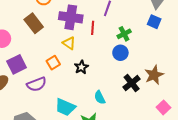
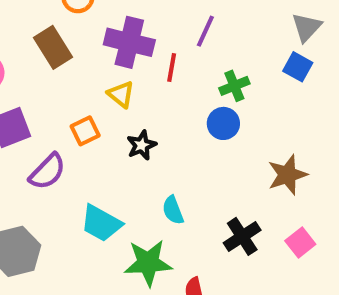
black cross: (132, 83) -> (242, 236), moved
purple semicircle: (37, 84) -> (47, 172), turned -30

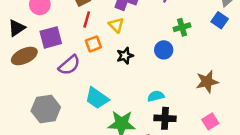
red line: (172, 68) -> (87, 20), moved
blue circle: (223, 123) -> (164, 50), moved
cyan semicircle: (173, 210) -> (156, 96), moved, turned 91
black cross: (242, 236) -> (165, 118), moved, turned 30

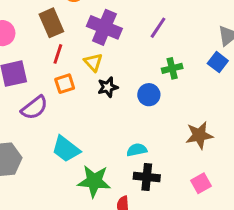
black star: (125, 56) -> (108, 87), moved

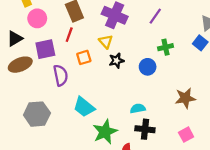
red line: (58, 54) -> (69, 35), moved
purple semicircle: (34, 108) -> (61, 75), turned -65
green star: (94, 181) -> (105, 132), turned -30

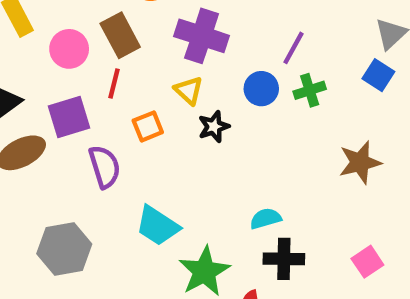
purple line: (155, 16) -> (294, 48), moved
pink circle: (37, 18) -> (69, 49), moved
blue circle: (148, 67) -> (261, 89), moved
brown star: (185, 98) -> (360, 162), moved

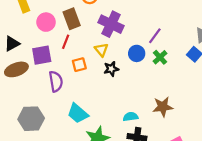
green cross: (310, 90) -> (160, 57), turned -32
brown star: (360, 162) -> (163, 107), moved

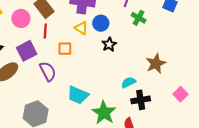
blue circle: (137, 53) -> (101, 23), moved
orange square: (79, 65) -> (65, 49), turned 32
black star: (111, 69) -> (109, 44), moved

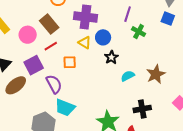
red line: (45, 31) -> (51, 46), turned 56
cyan semicircle: (129, 82) -> (128, 76), moved
cyan trapezoid: (78, 95) -> (65, 108), moved

